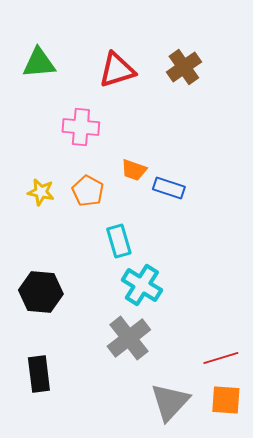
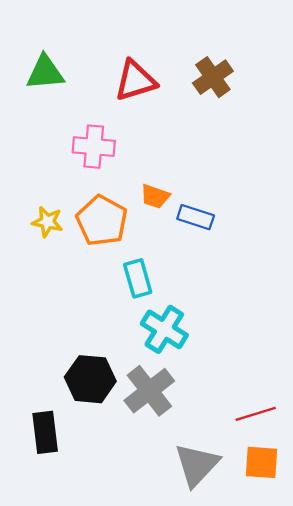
orange pentagon: (88, 191) -> (102, 221), size x1.4
black hexagon: (41, 292) -> (90, 379), moved

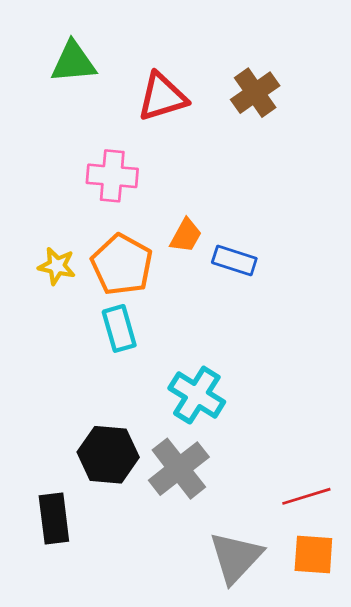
green triangle: (45, 72) -> (73, 62), moved
orange trapezoid: (155, 196) -> (186, 236), turned -80
cyan rectangle: (138, 278) -> (119, 328), moved

